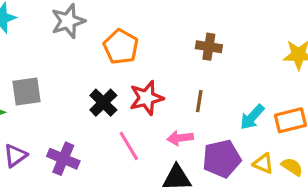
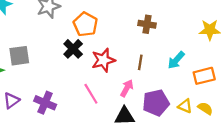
black cross: (103, 103) -> (73, 49), moved
cyan arrow: (252, 117) -> (176, 60), moved
pink arrow: (180, 138) -> (127, 88), turned 126

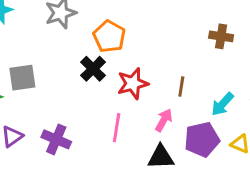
brown cross: (147, 24) -> (221, 36), moved
cyan arrow: (176, 60) -> (223, 104), moved
pink line: (91, 94) -> (117, 128), turned 40

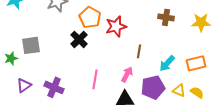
red star: (133, 84) -> (116, 26), moved

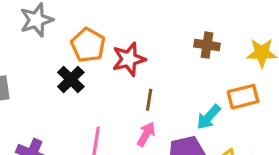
brown line: (139, 51) -> (149, 100), moved
orange rectangle: (196, 63) -> (243, 97), moved

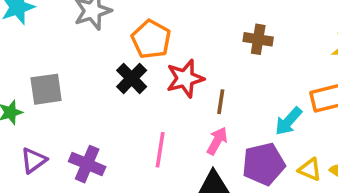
brown cross: (207, 45) -> (258, 39), moved
red star: (129, 59) -> (185, 78), moved

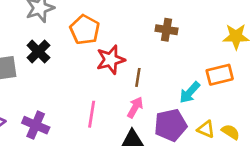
black cross: (132, 78) -> (38, 52), moved

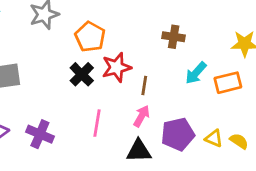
black cross: (38, 52) -> (82, 74), moved
cyan arrow: (190, 92) -> (196, 73), moved

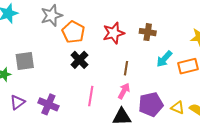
orange pentagon: (90, 37) -> (73, 32), moved
red star: (117, 67) -> (114, 33), moved

